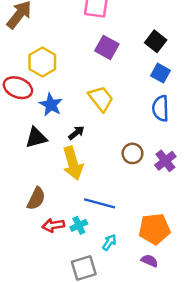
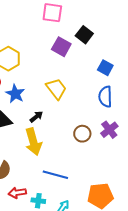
black square: (156, 41) -> (84, 35), moved
purple cross: (165, 161) -> (109, 130), moved
cyan cross: (79, 225) -> (38, 201), moved, turned 32

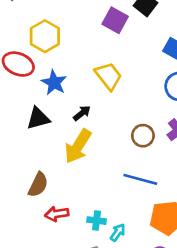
yellow arrow: (33, 142) -> (78, 146), turned 48
blue line: (55, 175) -> (140, 179), moved
cyan cross: (38, 201) -> (97, 221), moved

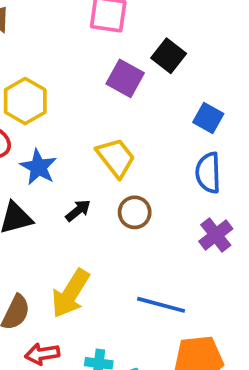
brown circle: (143, 136) -> (135, 212), moved
yellow arrow: (78, 146) -> (70, 293), moved

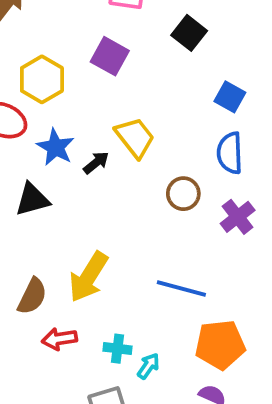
purple square: (125, 78) -> (110, 56), moved
black arrow: (78, 210) -> (96, 163), moved
brown circle: (135, 212) -> (183, 194), moved

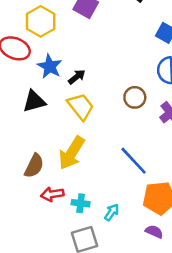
yellow trapezoid: (135, 137) -> (81, 106), moved
blue line: (181, 289) -> (134, 161), turned 32
cyan cross: (117, 349) -> (81, 203), moved

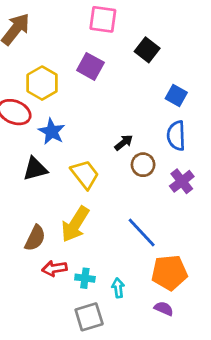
black arrow: (77, 77) -> (124, 143), moved
cyan arrow: (112, 212) -> (118, 288), turned -42

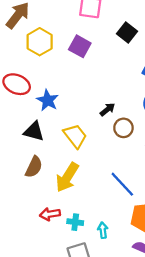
yellow hexagon: (42, 83) -> (40, 42), moved
black triangle: (35, 169) -> (34, 131), turned 30
brown semicircle: (35, 238) -> (34, 167), moved

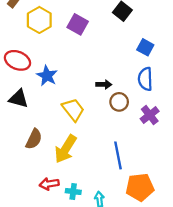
black arrow: (107, 110) -> (104, 84), turned 40
black triangle: (34, 131) -> (19, 99), moved
blue line: (122, 184) -> (118, 155), turned 32

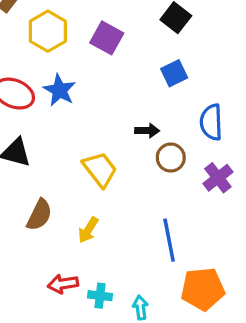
blue square: (145, 47) -> (174, 73), moved, turned 35
blue star: (47, 76) -> (60, 90), moved
yellow arrow: (66, 149) -> (88, 230), size x0.6

